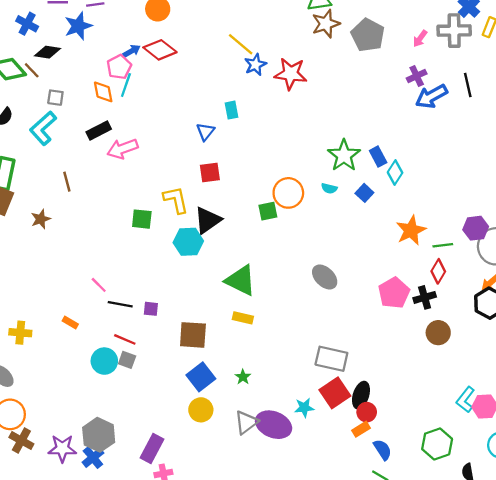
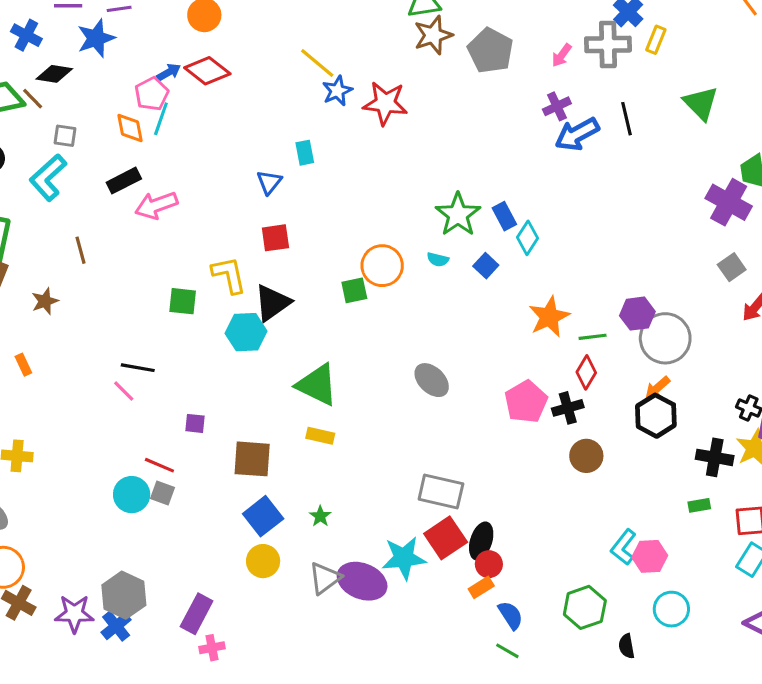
black line: (120, 304) -> (138, 368), moved
orange rectangle: (70, 322) -> (23, 365), moved, turned 35
cyan star: (304, 408) -> (404, 558), size x1.6

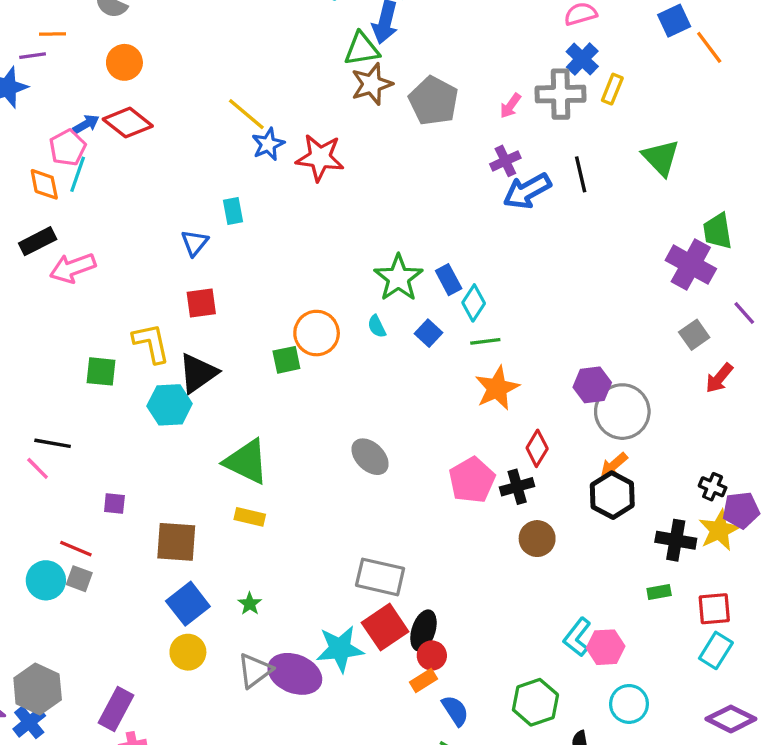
cyan semicircle: (438, 259) -> (377, 326), turned 50
green line: (593, 337) -> (485, 341), moved

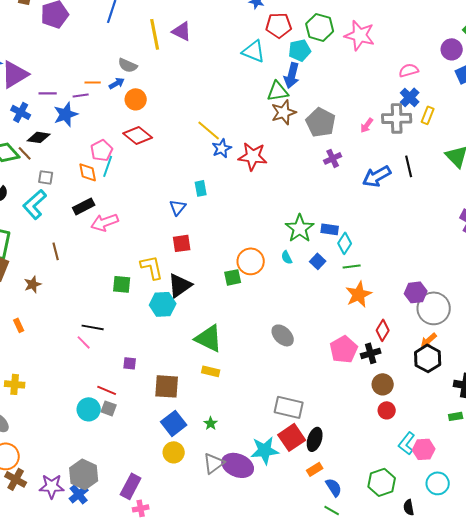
blue arrow: (86, 124) -> (117, 83), moved
purple cross: (505, 161) -> (333, 158), moved
blue rectangle: (449, 280) -> (330, 229), turned -54
red circle: (432, 656) -> (387, 410), moved

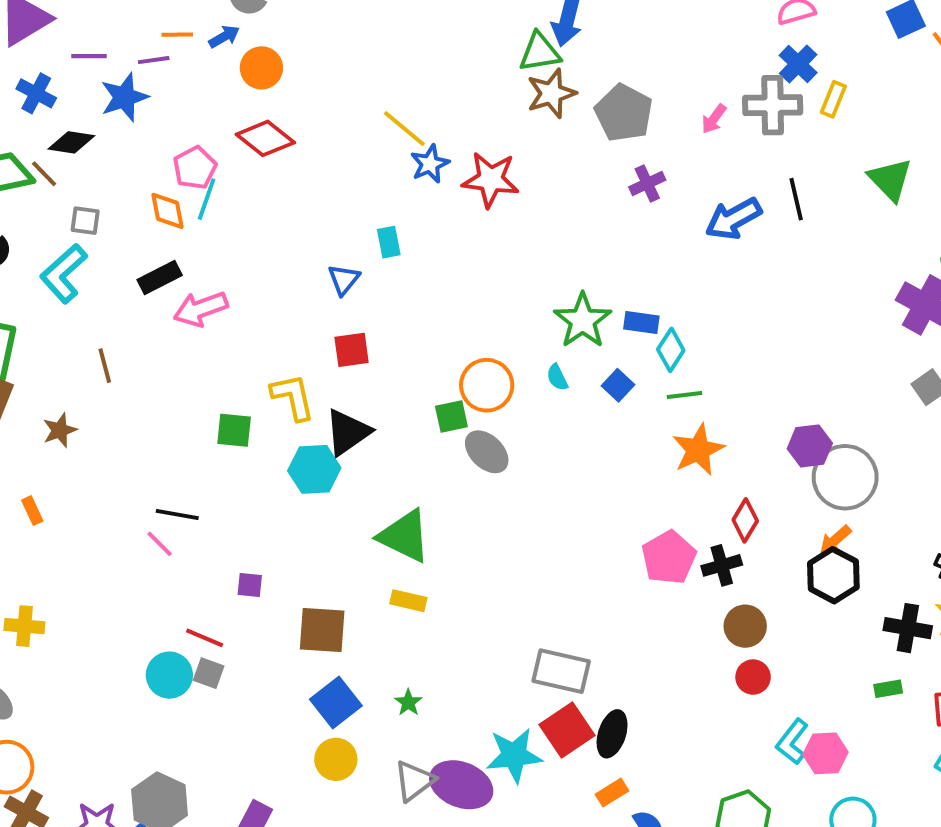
gray ellipse: (283, 335) -> (487, 452), moved

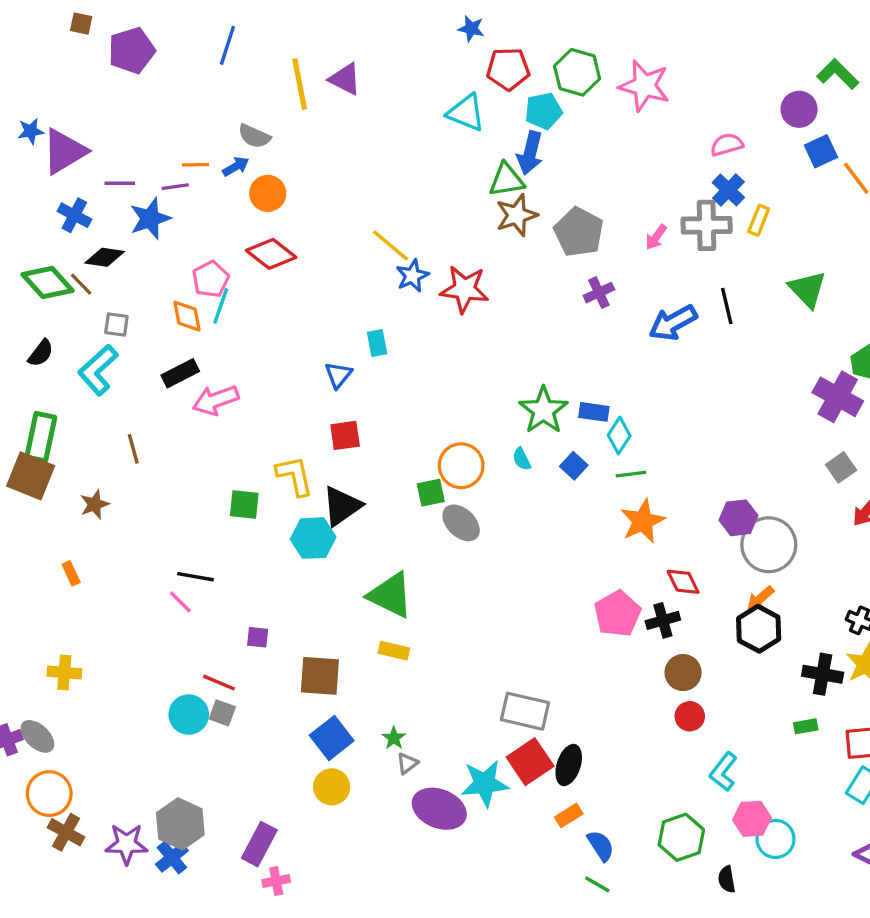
red diamond: (745, 520) -> (683, 582), turned -57
pink hexagon: (826, 753) -> (752, 819), moved
gray triangle: (414, 781) -> (407, 763), moved, size x0.6

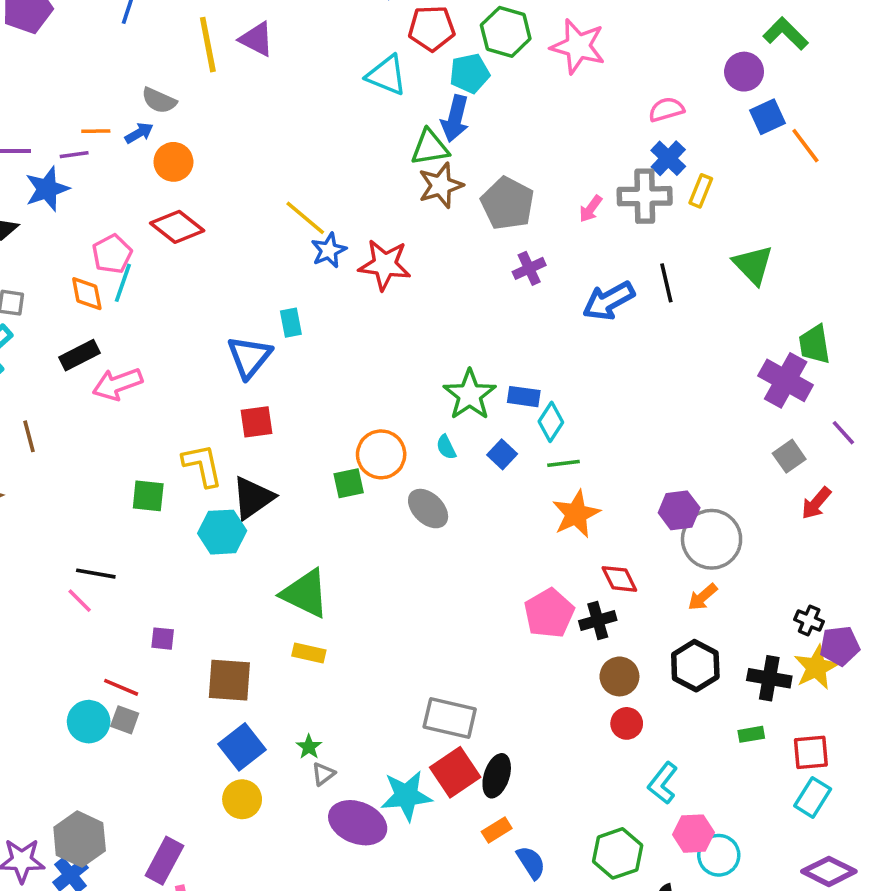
blue triangle: (338, 375) -> (249, 357), size x1.5
gray ellipse: (461, 523) -> (428, 509), moved
black hexagon: (759, 629) -> (695, 666), moved

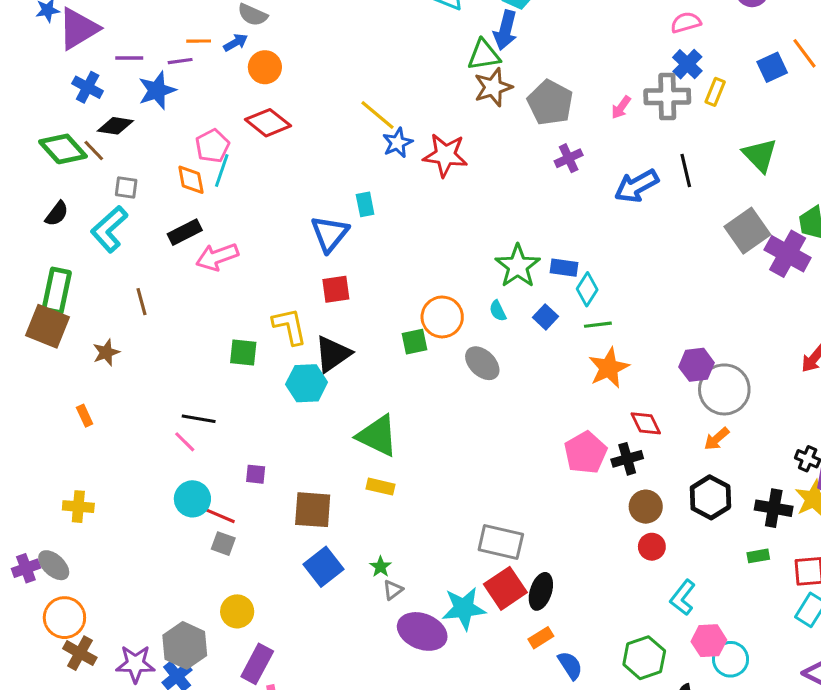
blue square: (768, 117) -> (772, 67), moved
gray square: (789, 456) -> (747, 231), moved, size x1.6
cyan circle: (89, 722) -> (192, 499), moved
yellow circle: (242, 799) -> (237, 611), moved

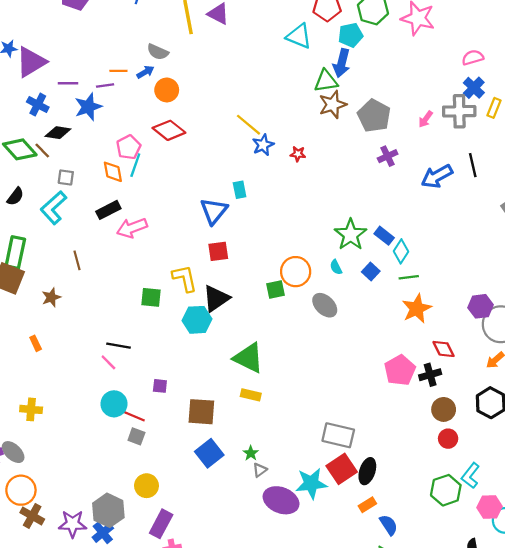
red star: (445, 155) -> (298, 154), size x0.5
blue rectangle: (564, 268) -> (384, 236), turned 30
green hexagon: (644, 658) -> (446, 490), moved

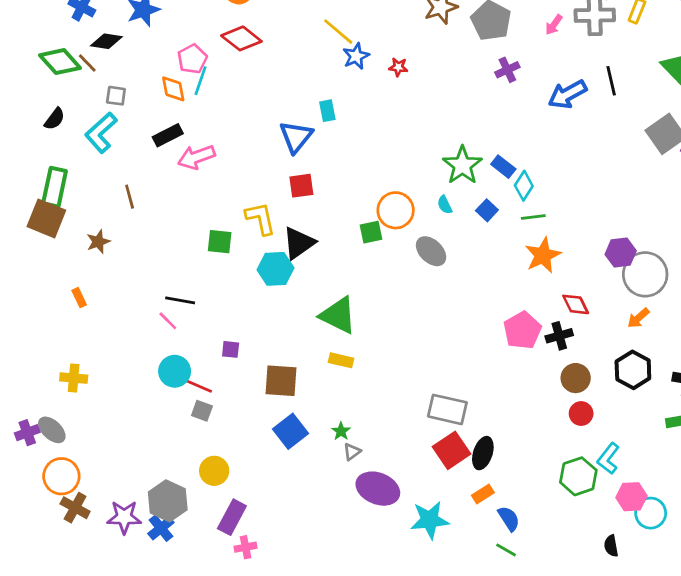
cyan star: (311, 483) -> (430, 520), moved

